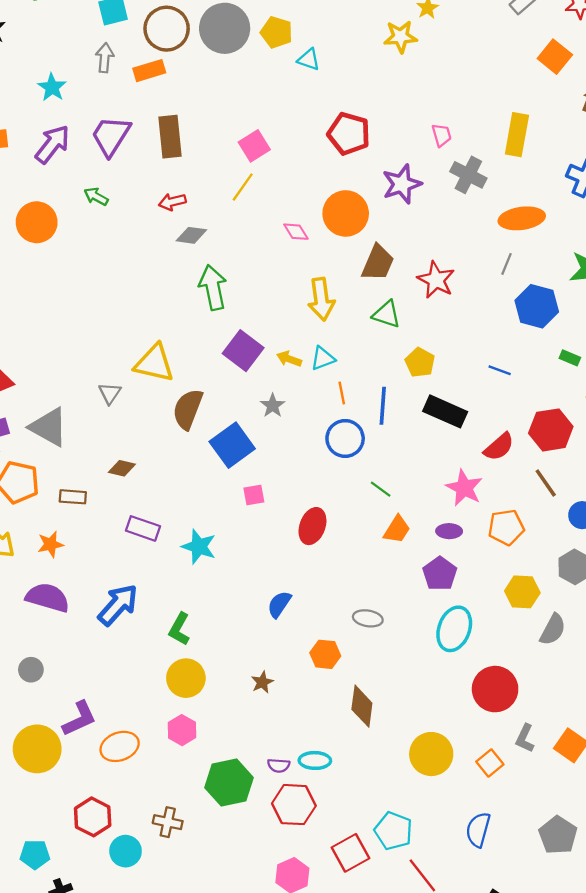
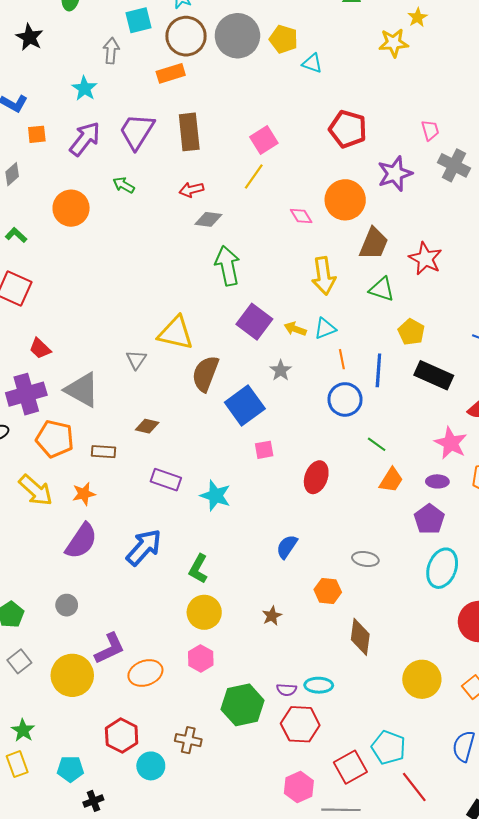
gray arrow: (105, 58) -> (111, 51), moved
purple semicircle: (48, 598) -> (81, 541), turned 108

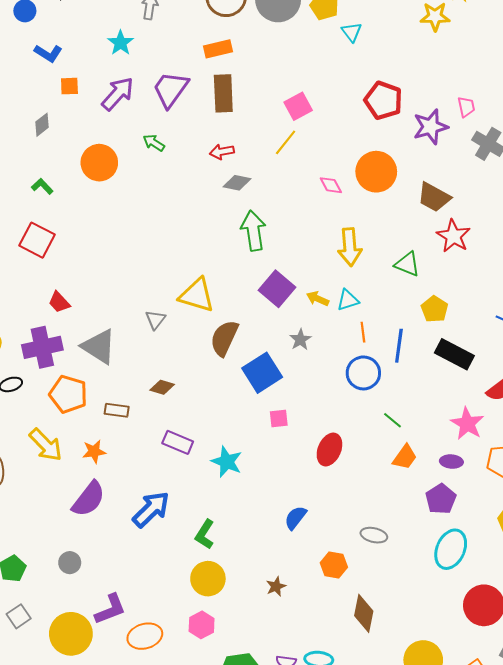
cyan triangle: (312, 63) -> (352, 32), turned 30
orange rectangle: (171, 73) -> (218, 49), moved
purple star: (395, 174) -> (431, 127), moved
brown trapezoid: (374, 244) -> (434, 197), moved, turned 92

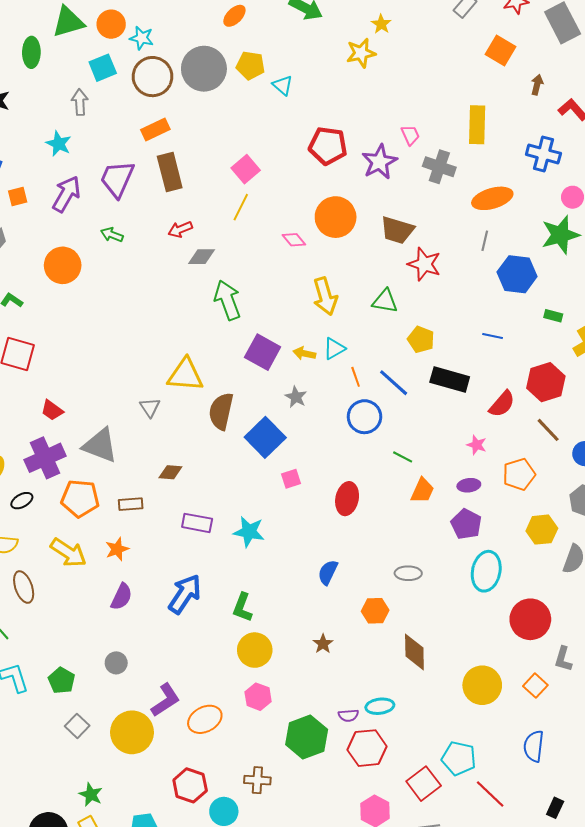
blue line: (399, 346) -> (394, 383), turned -44
pink star: (467, 424) -> (477, 445), size x0.6
purple semicircle: (89, 499) -> (121, 597), size x0.7

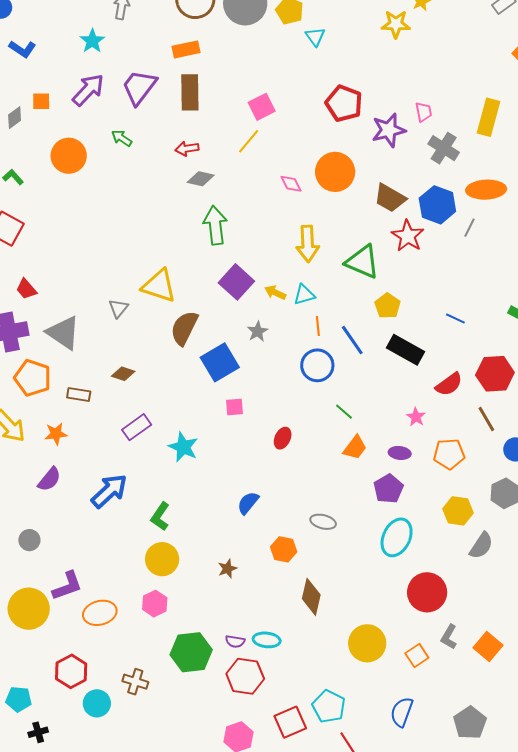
orange square: (18, 197) -> (41, 101), moved
blue hexagon: (517, 274) -> (437, 205), moved
green triangle: (385, 301) -> (363, 262), size x1.4
red ellipse: (347, 499) -> (283, 438), size x0.7
purple rectangle: (197, 523) -> (137, 427), turned -60

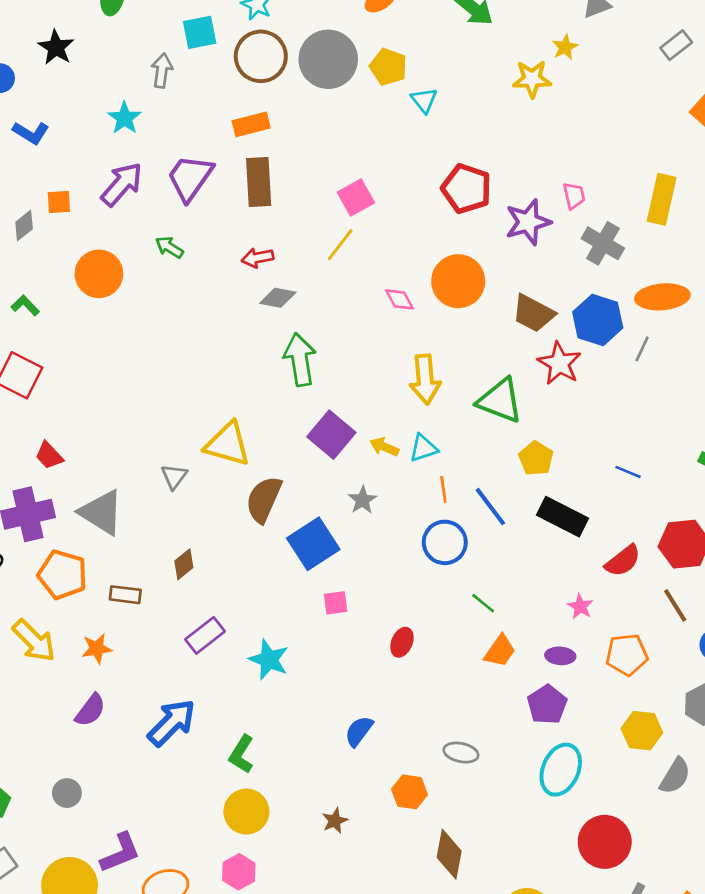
brown diamond: (123, 374) -> (184, 564), turned -55

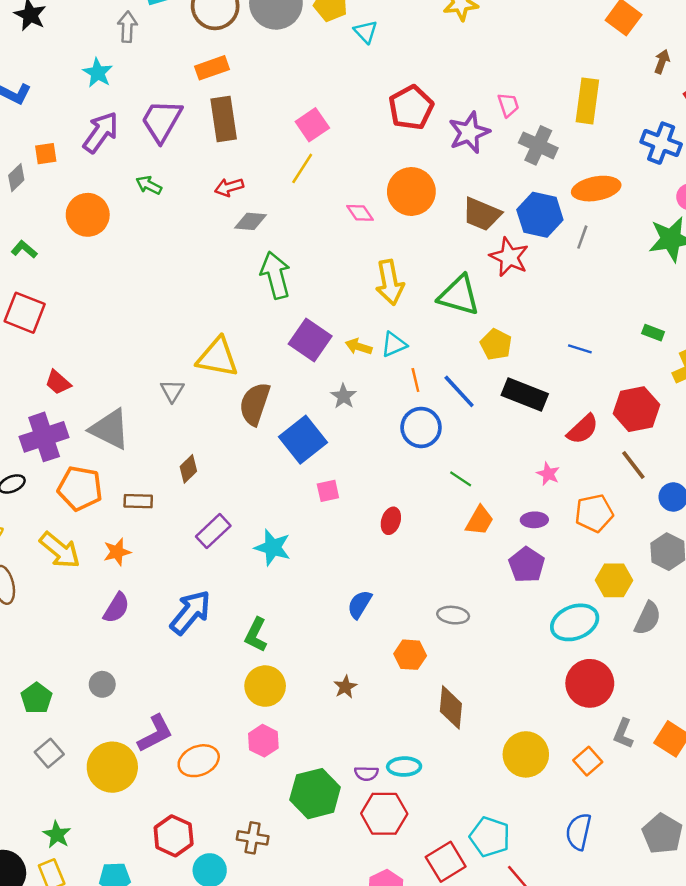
red pentagon: (466, 189) -> (411, 108), turned 30
cyan ellipse: (561, 770) -> (575, 622), moved, turned 51

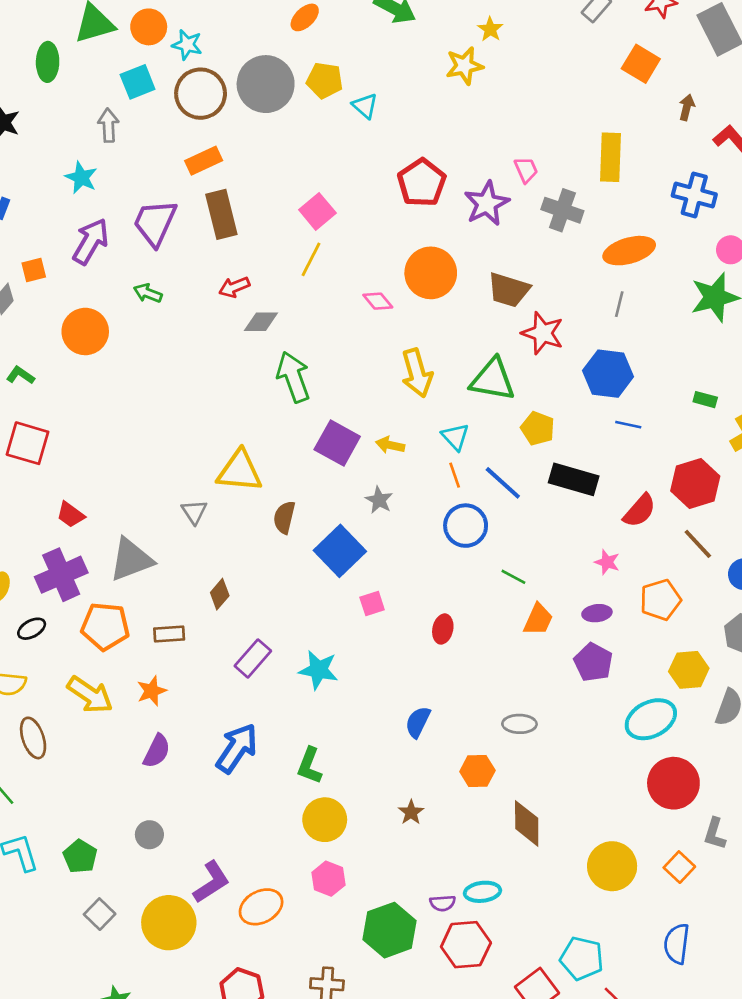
blue hexagon: (540, 215) -> (608, 374), moved
cyan triangle: (394, 345) -> (455, 437), moved, turned -44
brown semicircle: (255, 404) -> (284, 517), size x0.7
gray triangle: (110, 429) -> (131, 560), turned -42

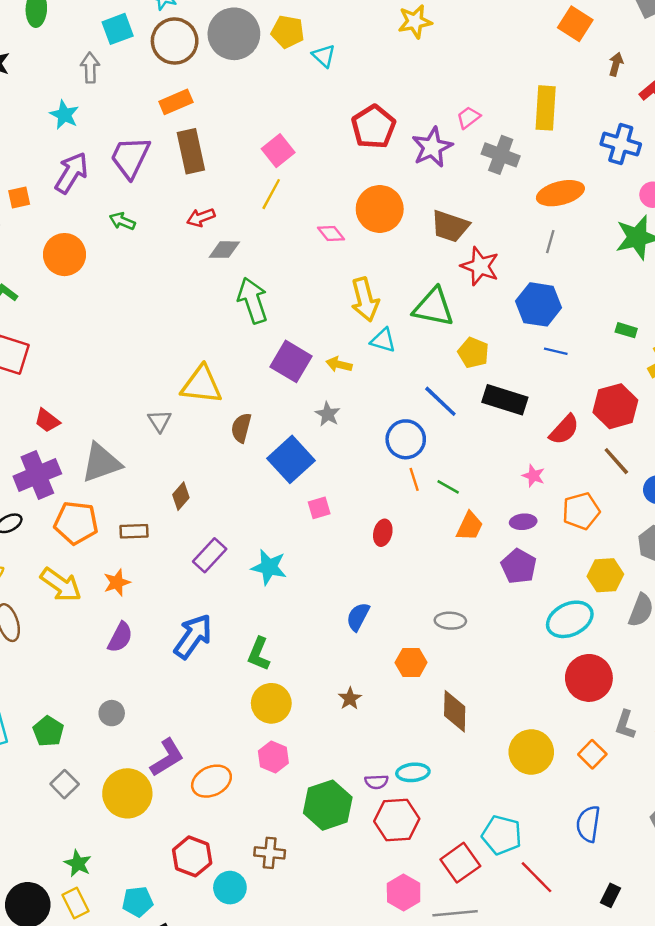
pink trapezoid: (526, 170) -> (469, 117), turned -105
cyan triangle: (455, 437) -> (383, 340), moved, turned -32
orange line: (455, 475) -> (414, 479), moved

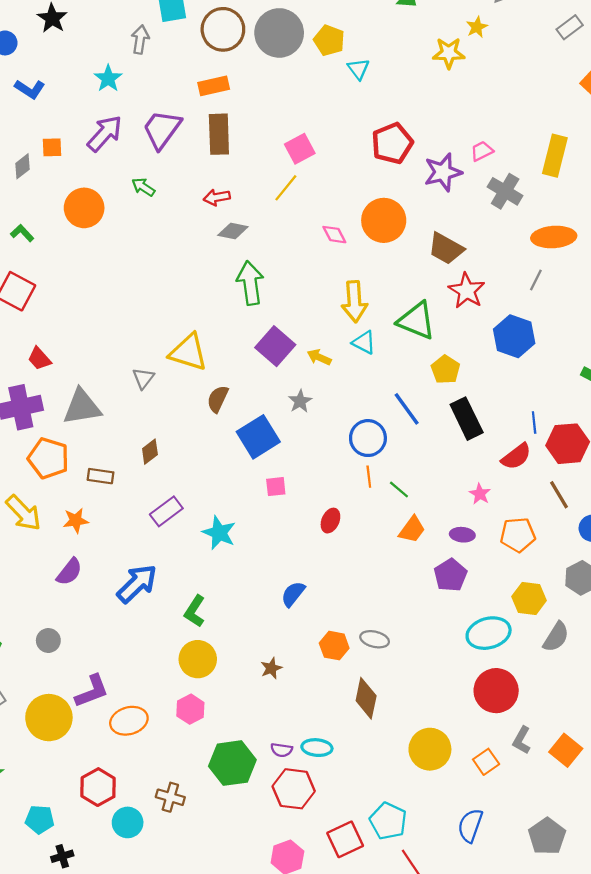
blue line: (556, 351) -> (534, 422), moved, turned 60
black rectangle: (505, 400) -> (467, 419), turned 36
gray ellipse: (450, 621) -> (375, 639), moved

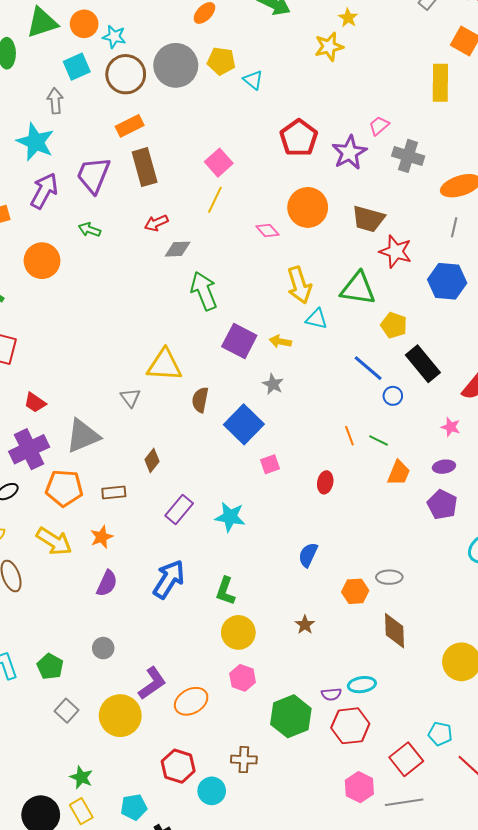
cyan star: (108, 78) -> (35, 142), size x1.5
yellow rectangle: (555, 156) -> (440, 83), moved
blue circle: (368, 438) -> (393, 396), moved, size x0.6
cyan pentagon: (388, 821) -> (440, 734), size x0.7

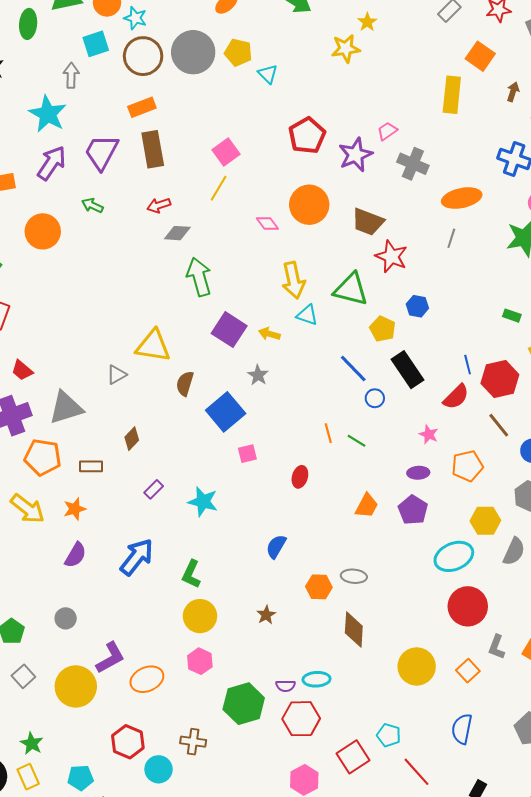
blue hexagon: (447, 281) -> (417, 306), moved, size x0.6
gray triangle: (130, 398) -> (116, 375), turned 30
orange trapezoid: (399, 473) -> (367, 506), moved
purple rectangle: (179, 510) -> (154, 489), size x0.7

